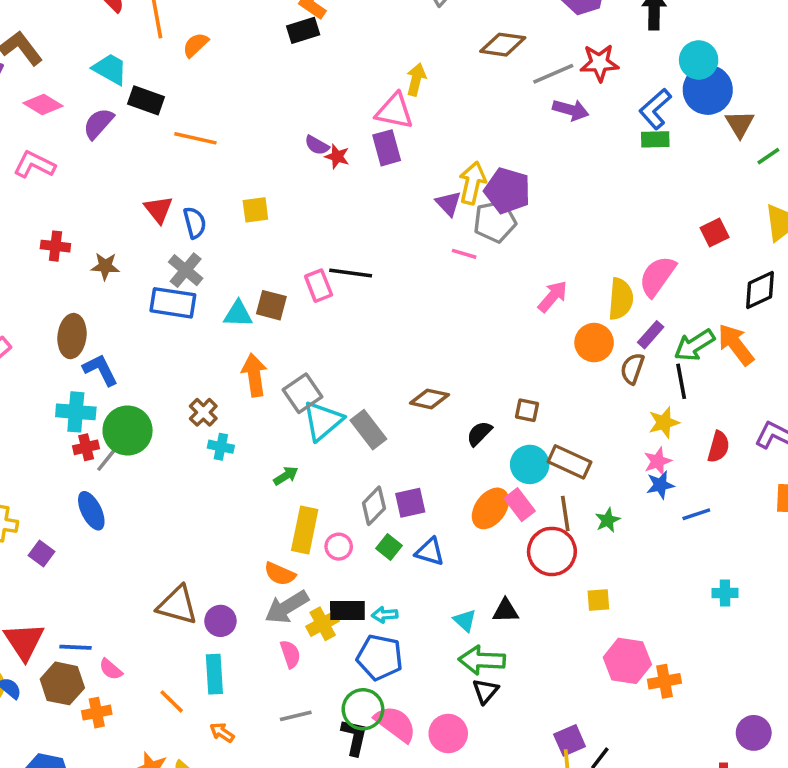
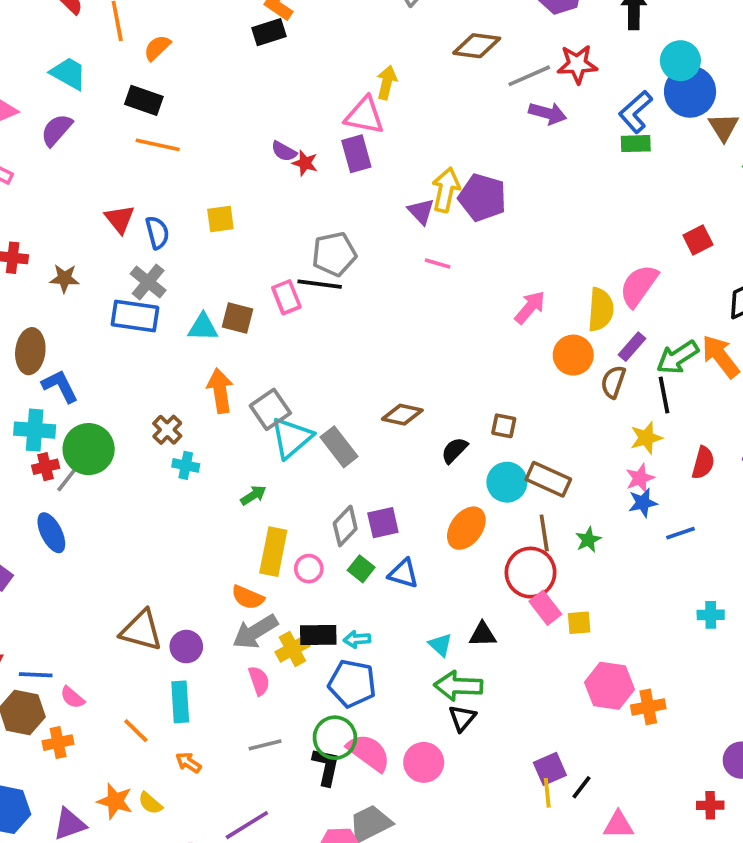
black rectangle: (146, 100) -> (144, 100), moved
gray pentagon: (495, 221) -> (334, 254), moved
pink rectangle: (520, 505) -> (545, 608), moved

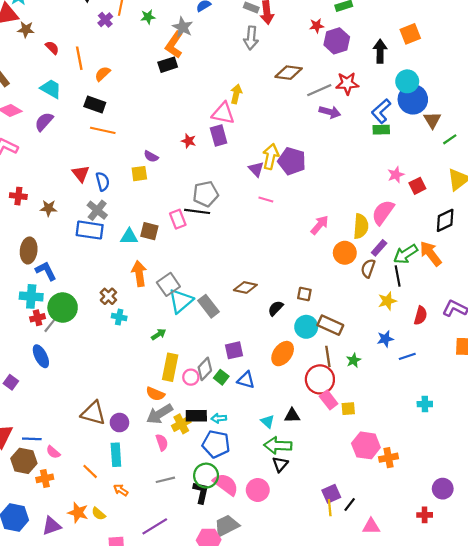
purple semicircle: (284, 151) -> (151, 156), moved
pink star: (640, 478) -> (396, 175), moved
gray diamond: (345, 526) -> (205, 369), moved

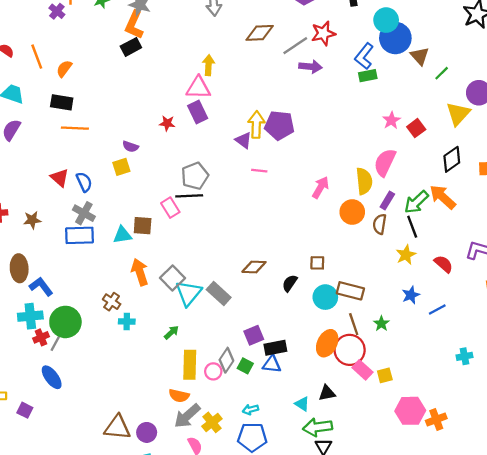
red semicircle: (421, 315) -> (444, 264), turned -54
orange ellipse: (283, 354) -> (327, 343), moved
black rectangle: (196, 416) -> (275, 348), moved

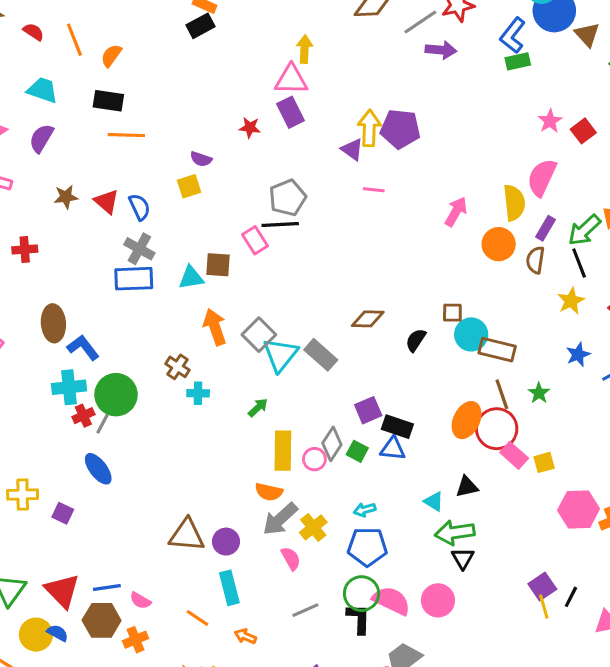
brown star: (32, 220) -> (66, 197), moved
cyan circle: (325, 297) -> (471, 334), moved
black rectangle: (275, 348) -> (397, 427), turned 30

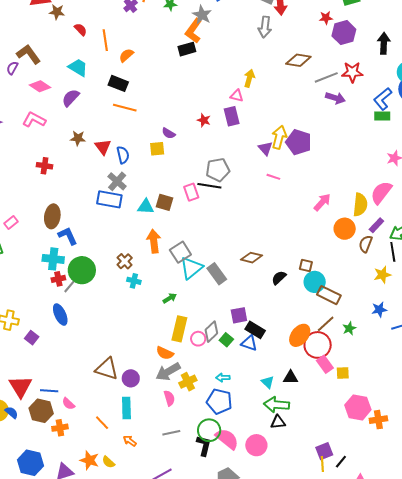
pink triangle: (291, 80) -> (237, 96), size x0.6
brown line: (502, 394) -> (326, 324), turned 54
black triangle: (463, 558) -> (278, 422), turned 42

